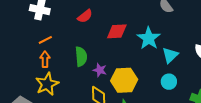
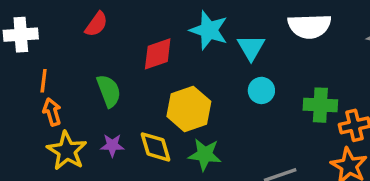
red diamond: (117, 31) -> (158, 54), moved
orange line: (45, 40) -> (44, 81), turned -40
purple star: (100, 70) -> (112, 145), moved

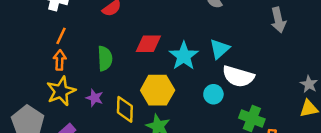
white semicircle: (309, 26) -> (238, 76), moved
cyan star: (209, 30) -> (184, 56), moved
cyan triangle: (251, 48) -> (220, 49), moved

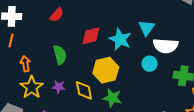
orange line: (61, 36) -> (11, 40), moved

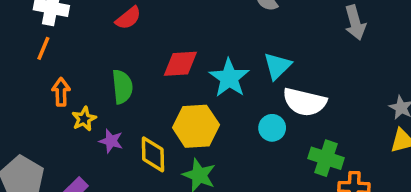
yellow star: (32, 87) -> (84, 119), moved, size x0.6

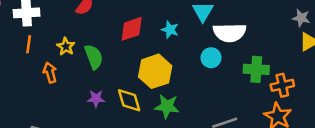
cyan star: (229, 78) -> (170, 30), size x0.6
yellow star: (84, 119) -> (66, 47), moved

